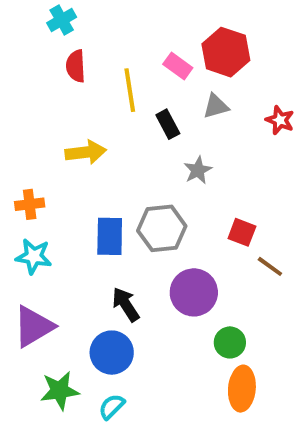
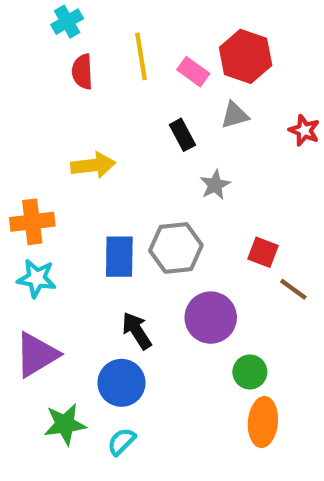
yellow line: (130, 90) -> (141, 56), moved
orange cross: (30, 204) -> (32, 222), size x1.4

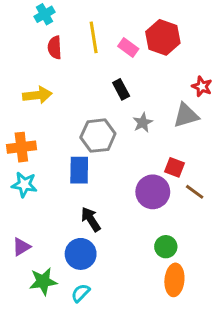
gray triangle: (235, 115) -> (186, 115), moved, size x1.4
yellow arrow: (93, 165) -> (37, 95), moved
gray hexagon: (176, 248) -> (98, 136), moved
purple circle: (211, 318) -> (153, 192), moved
purple triangle: (37, 355) -> (21, 247), moved, size x0.6

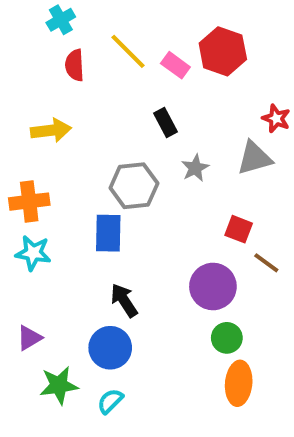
yellow line: (94, 37) -> (128, 51), turned -36
purple circle: (153, 192) -> (213, 286), moved

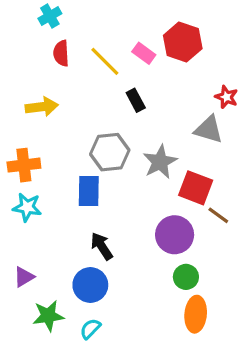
yellow line: (128, 51) -> (105, 61), moved
gray triangle: (254, 158) -> (209, 129), turned 32
gray star: (195, 168) -> (160, 162), moved, size x1.5
red square: (239, 229) -> (196, 188), size x1.5

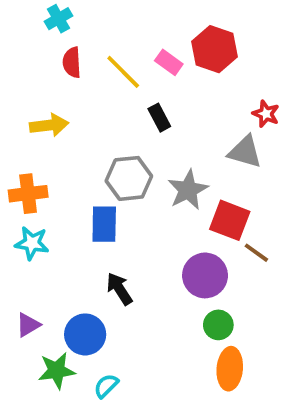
blue circle: (90, 285) -> (85, 334), moved

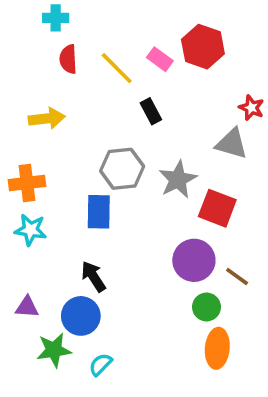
cyan cross: (59, 19) -> (56, 18), turned 30
brown line: (256, 253) -> (237, 276), moved
black arrow: (119, 289) -> (93, 276), moved
purple triangle: (28, 325) -> (27, 307), turned 35

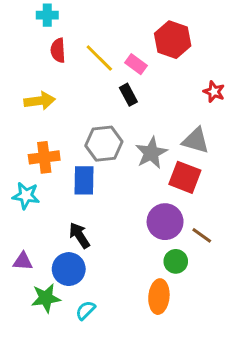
pink rectangle: (160, 59) -> (136, 64), moved
gray triangle: (232, 144) -> (196, 141), moved
orange cross: (27, 183) -> (44, 157), moved
orange ellipse: (217, 348) -> (159, 297), moved

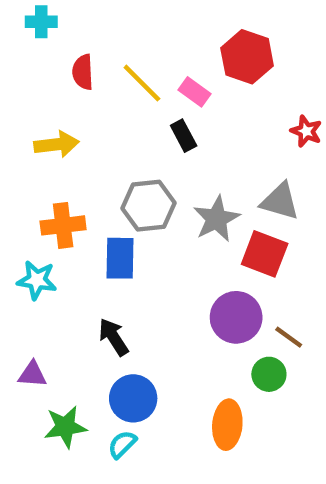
cyan cross: (47, 15) -> (41, 22), moved
green circle: (176, 261) -> (269, 374), moved
blue circle: (69, 269) -> (133, 398), moved

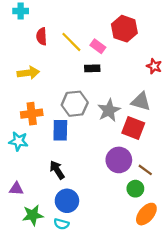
black rectangle: (184, 136) -> (92, 68), turned -64
orange ellipse: (227, 425) -> (146, 214), moved, turned 35
cyan semicircle: (122, 444) -> (61, 224), turned -120

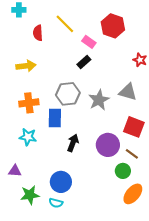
yellow line: (71, 42) -> (65, 24), moved
black rectangle: (92, 68) -> (84, 62), turned -40
red square: (133, 128) -> (134, 127), moved
cyan star: (18, 141) -> (28, 137), moved
black arrow: (57, 170) -> (73, 143), moved, turned 54

